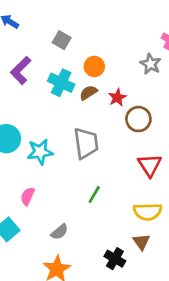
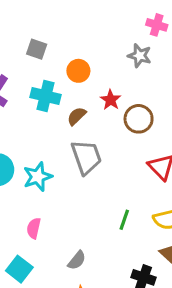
brown semicircle: (88, 93) -> (77, 116), moved
green line: (94, 194) -> (124, 220), moved

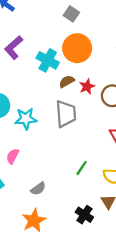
gray square: (37, 49) -> (71, 14), moved
orange circle: (78, 71) -> (77, 48), size x1.6
red star: (111, 100) -> (87, 87), moved

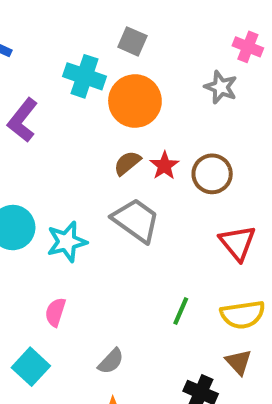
gray square: (71, 14) -> (132, 41), moved
cyan cross: (48, 60) -> (85, 76), moved
gray trapezoid: (66, 114) -> (136, 220), turned -40

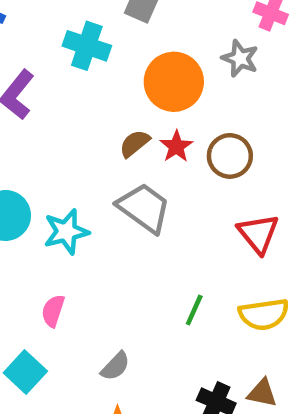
orange circle: (135, 101) -> (174, 82), moved
brown triangle: (238, 362) -> (262, 393), moved, turned -36

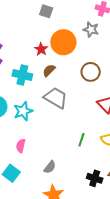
cyan cross: (87, 46) -> (22, 75), moved
red star: (176, 146) -> (41, 49), moved

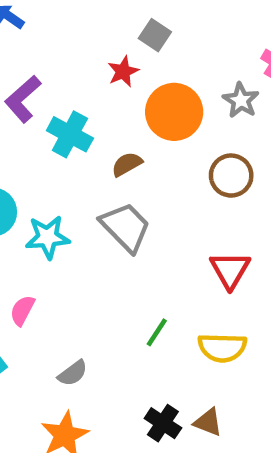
red star: (41, 49) -> (123, 72), moved
brown circle: (91, 72) -> (231, 176), moved
cyan cross: (22, 75) -> (70, 134), moved

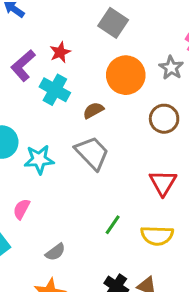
gray square: (155, 35) -> (113, 23), size x1.4
red star: (123, 72) -> (60, 52), moved

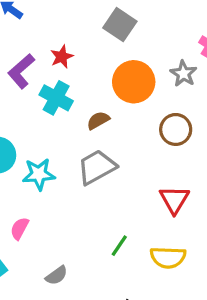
gray trapezoid: (92, 153) -> (97, 167), turned -75

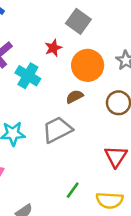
red star: (62, 57) -> (53, 48), moved
brown semicircle: (98, 120) -> (75, 97), moved

